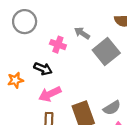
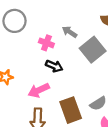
black arrow: (43, 69) -> (54, 66), moved

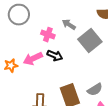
pink arrow: (39, 90) -> (33, 59), moved

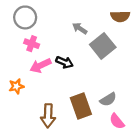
pink cross: (48, 35) -> (32, 44), moved
orange star: (11, 66) -> (16, 86), moved

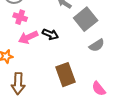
gray semicircle: (108, 99) -> (97, 45), moved
brown arrow: (48, 116) -> (18, 84), moved

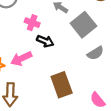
pink cross: (20, 17) -> (32, 23), moved
pink arrow: (28, 37) -> (21, 59), moved

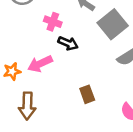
brown rectangle: (62, 85) -> (87, 94), size x0.6

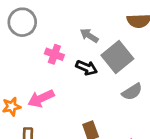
black arrow: (68, 43) -> (87, 68), moved

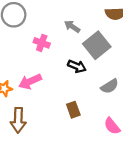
black arrow: (87, 68) -> (77, 66), moved
gray semicircle: (132, 92) -> (110, 86), moved

